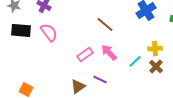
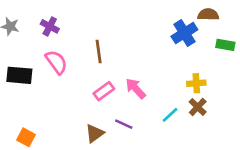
brown line: (105, 24) -> (99, 52), moved, turned 42
black rectangle: (21, 30) -> (19, 75), moved
cyan line: (135, 61) -> (170, 115), moved

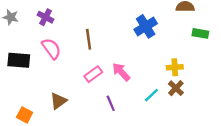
blue cross: (184, 33) -> (146, 26), moved
purple line: (124, 124) -> (111, 103), turned 42
brown triangle: (95, 133) -> (58, 101), moved

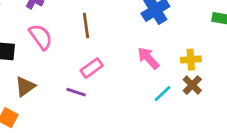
pink arrow: (121, 72) -> (148, 58), moved
brown triangle: (58, 101) -> (25, 86), moved
purple line: (111, 103) -> (76, 92), moved, turned -49

